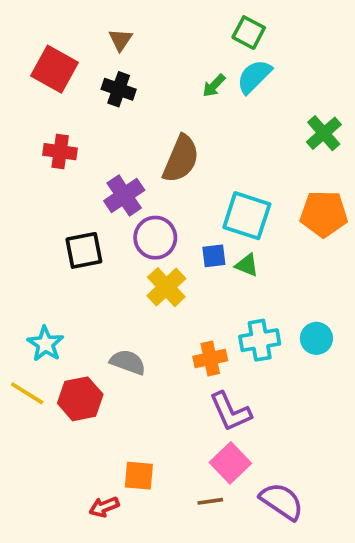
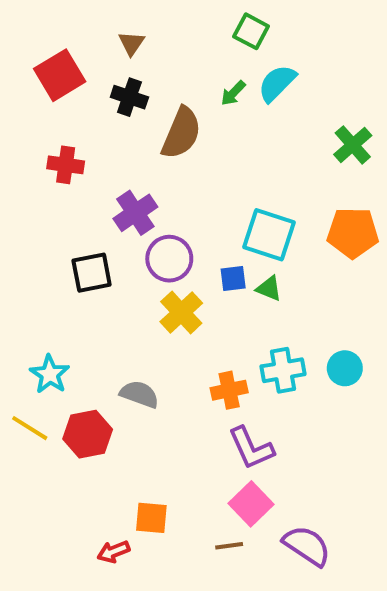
green square: (249, 33) -> (251, 31), moved
red square: (55, 69) -> (60, 75), turned 30
brown semicircle: (181, 159) -> (181, 133), moved

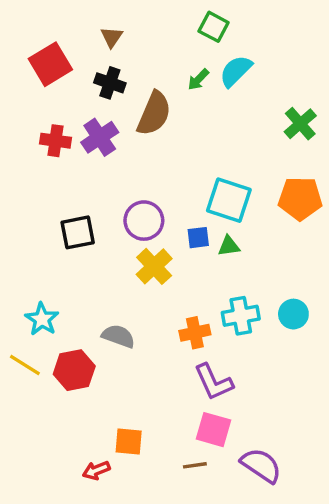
purple cross: (135, 213) -> (100, 137), moved
green triangle: (269, 289) -> (229, 246), turned -30
pink square: (251, 504) -> (214, 430), turned -30

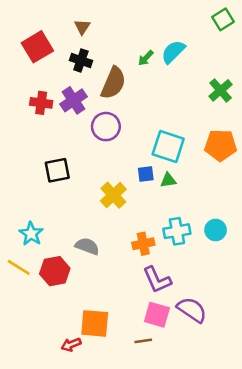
green square: (214, 27) -> (223, 19), moved, turned 30
purple circle: (144, 221) -> (106, 127), moved
orange square: (129, 442) -> (95, 323), size x1.4
purple semicircle: (261, 465) -> (192, 310), moved

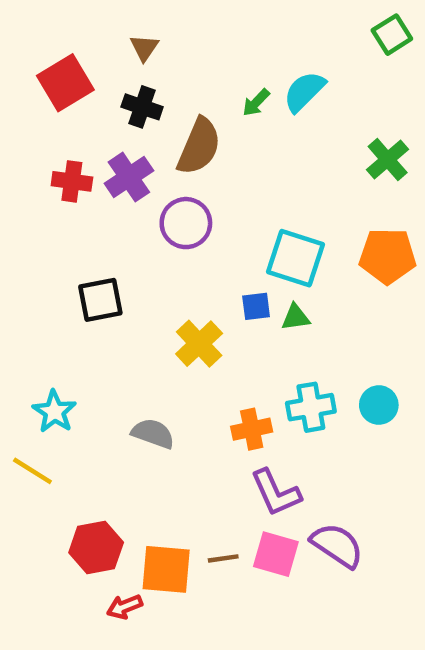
red hexagon: (55, 271) -> (96, 547), moved
brown line: (143, 341) -> (223, 558), moved

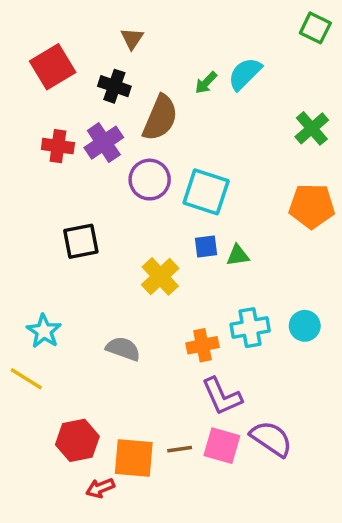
green square: (392, 35) -> (315, 28), turned -32
brown triangle: (144, 48) -> (132, 39), moved
cyan square: (296, 258) -> (206, 192), moved

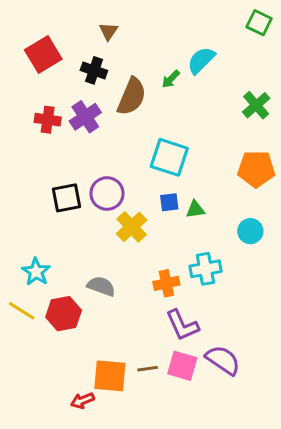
green arrow: (206, 83) -> (171, 79), moved
purple circle: (150, 180) -> (107, 194), moved
cyan circle: (305, 326) -> (250, 231), moved
red hexagon: (77, 440) -> (64, 314), moved

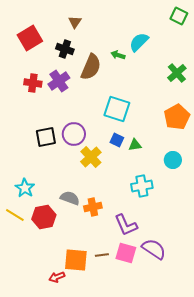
green arrow: (171, 79) -> (118, 55), turned 64
orange pentagon: (256, 169) -> (177, 117), turned -30
blue square: (169, 202) -> (117, 140), turned 32
orange cross: (166, 283) -> (93, 207), moved

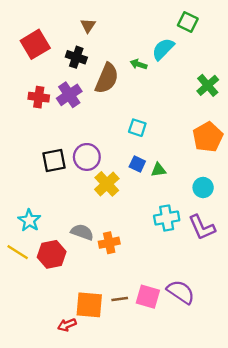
green square: (179, 16) -> (188, 22), moved
cyan square: (117, 109) -> (137, 128), size x0.6
purple L-shape: (126, 225) -> (202, 227), moved

